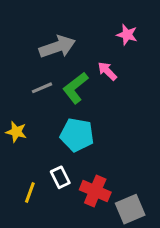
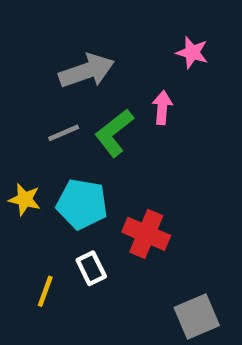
pink arrow: (107, 71) -> (162, 108), turned 50
cyan pentagon: (77, 135) -> (82, 204), moved
red cross: (95, 191) -> (146, 234), moved

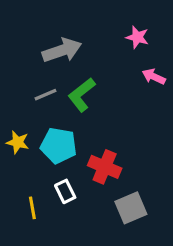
pink arrow: (162, 108) -> (154, 77), moved, turned -70
yellow line: (45, 291) -> (32, 208), turned -30
gray square: (197, 316) -> (131, 208), moved

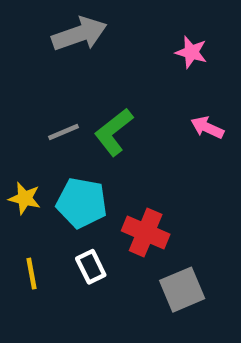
gray arrow: (62, 50) -> (79, 34), moved
pink arrow: (154, 77) -> (207, 128), moved
yellow line: (32, 208) -> (31, 274), moved

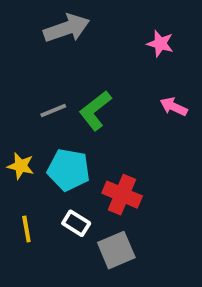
white rectangle: (91, 267) -> (76, 223), turned -32
gray square: (182, 290) -> (116, 250), moved

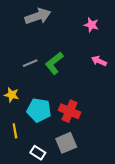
cyan pentagon: (69, 170) -> (39, 110), moved
white rectangle: (76, 223) -> (38, 153), moved

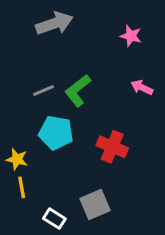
yellow star: (12, 95) -> (17, 159), moved
cyan pentagon: (39, 110) -> (56, 133), moved
red cross: (70, 111) -> (112, 147), moved

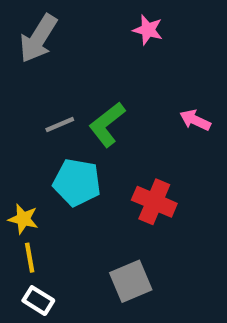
gray arrow: (54, 23) -> (38, 38), moved, turned 141
pink star: (131, 36) -> (148, 30), moved
white rectangle: (54, 219) -> (38, 301), moved

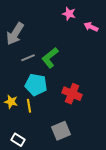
gray arrow: (38, 38) -> (15, 34), moved
pink arrow: (195, 120) -> (91, 27), moved
yellow line: (30, 258) -> (29, 106), moved

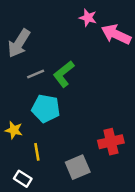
pink arrow: (91, 27) -> (116, 34), size x1.6
red cross: (72, 94) -> (111, 142), moved, turned -36
yellow line: (29, 106) -> (37, 152), moved

